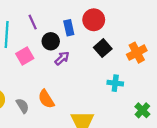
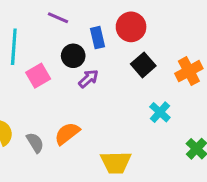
purple line: (33, 22) -> (58, 18), moved, turned -42
cyan cross: (115, 83) -> (160, 112), turned 35
orange semicircle: (46, 99) -> (67, 133), turned 84

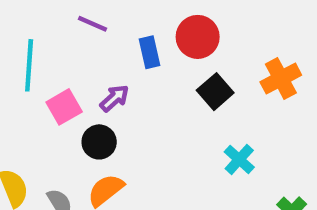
black circle: (73, 56) -> (99, 142), moved
orange cross: (189, 71) -> (281, 78), moved
purple arrow: (88, 79) -> (114, 98), moved

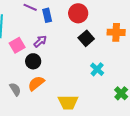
blue rectangle: (149, 52) -> (47, 15), moved
orange cross: (281, 78) -> (116, 32), turned 30

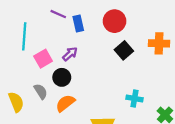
cyan cross: (97, 69) -> (134, 98), moved, turned -32
gray semicircle: (15, 89) -> (41, 91), moved

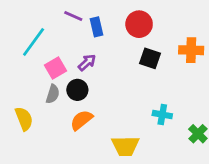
cyan line: (24, 36) -> (34, 42), turned 32
black square: (124, 50) -> (150, 58), turned -30
gray semicircle: (41, 91) -> (53, 94), moved, turned 49

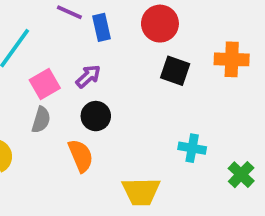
black circle: (77, 90) -> (96, 116), moved
orange semicircle: (81, 120) -> (81, 156), turned 105

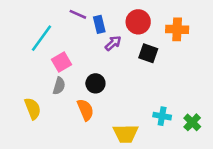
orange cross: (232, 59) -> (177, 29), moved
purple arrow: (88, 76) -> (113, 43), moved
cyan cross: (192, 148) -> (162, 116), moved

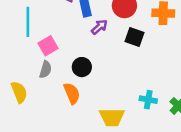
cyan line: (41, 38) -> (28, 22), turned -36

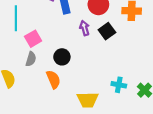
purple arrow: (99, 27) -> (84, 28), moved, turned -64
black square: (134, 37) -> (107, 31), turned 35

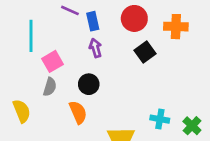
purple arrow: (84, 28) -> (95, 48), moved

